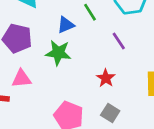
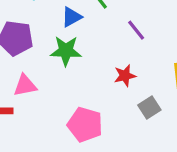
red star: (106, 78) -> (125, 76), turned 30
gray square: (110, 113) -> (149, 107), moved, turned 30

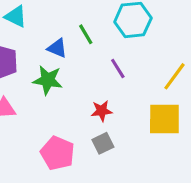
blue triangle: (72, 17) -> (57, 48), turned 45
gray square: (149, 107) -> (103, 143), moved

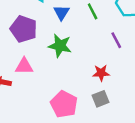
blue triangle: (57, 48) -> (61, 13), moved, turned 35

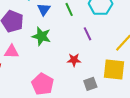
gray square: (100, 99) -> (90, 84), moved

